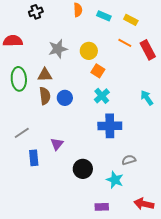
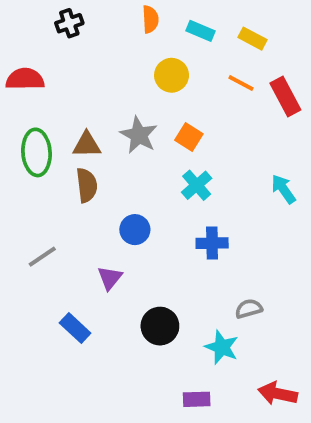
gray star: (58, 49) -> (139, 135), moved, turned -30
yellow circle: (89, 51) -> (172, 75), moved
blue circle: (65, 98) -> (135, 230), moved
blue cross: (110, 126) -> (212, 243), size x0.7
blue rectangle: (34, 158) -> (75, 328), moved, turned -42

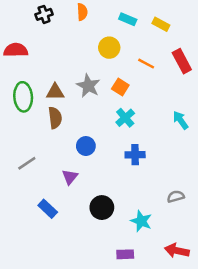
orange semicircle: (150, 19) -> (82, 12), moved
orange line: (241, 83) -> (146, 64), moved
gray semicircle: (249, 309) -> (176, 196), moved

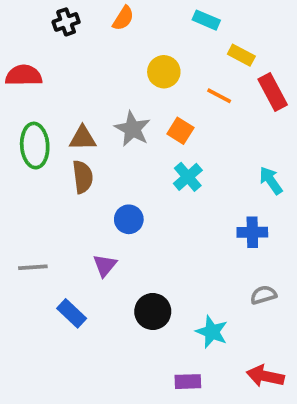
orange semicircle: (82, 12) -> (123, 18), turned 35
cyan rectangle: (128, 19) -> (206, 20), moved
yellow rectangle: (161, 24) -> (241, 55), moved
blue cross: (135, 155) -> (252, 232), moved
gray line: (27, 163) -> (33, 267), moved, turned 30

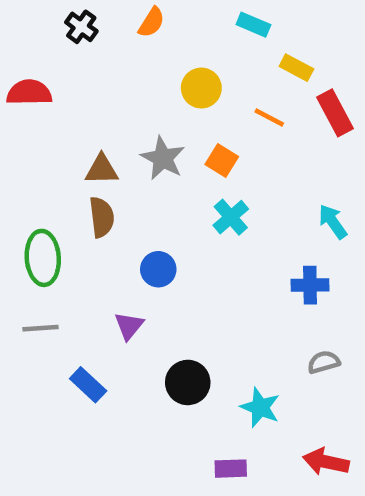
black cross: (66, 22) -> (81, 27), turned -35
green ellipse: (35, 146) -> (43, 258), moved

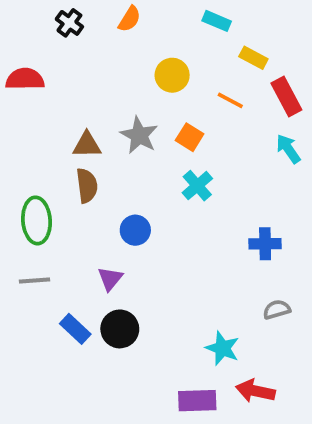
cyan arrow: (333, 222) -> (288, 149), moved
black circle: (188, 382) -> (120, 329), moved
red arrow: (326, 462) -> (255, 391), moved
purple rectangle: (231, 469) -> (197, 401), size x1.4

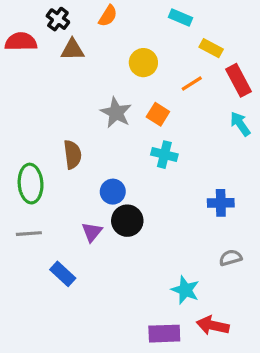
red semicircle: (25, 79) -> (21, 42), moved
orange line: (230, 100) -> (192, 84), turned -60
brown triangle: (87, 145) -> (72, 50), moved
cyan cross: (197, 186) -> (164, 155), turned -35
black circle: (120, 329) -> (127, 221), moved

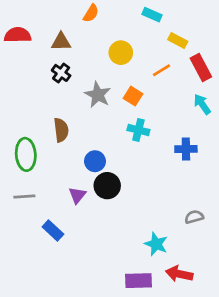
black cross: (58, 19) -> (61, 73), moved
blue cross: (221, 203) -> (186, 149), moved

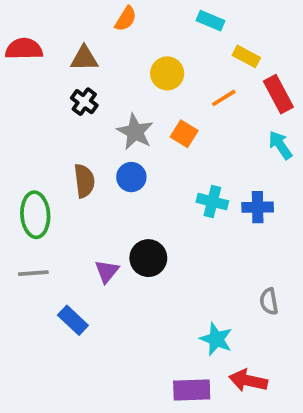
cyan cross: (138, 130) -> (212, 202), moved
blue circle: (95, 161) -> (131, 177), moved
gray semicircle: (194, 217) -> (269, 301), turned -84

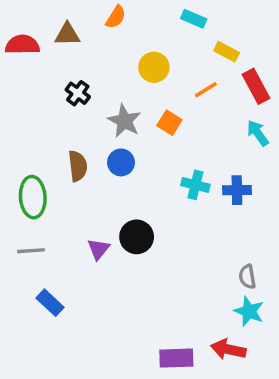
brown triangle: (84, 58) -> (67, 34), moved
blue rectangle: (73, 320) -> (50, 303), moved
cyan star: (216, 339) -> (249, 311), moved

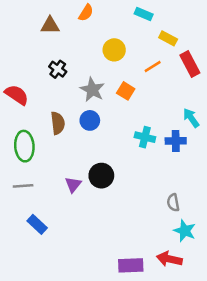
red semicircle: (22, 45) -> (17, 95), moved, turned 35
cyan arrow: (258, 133) -> (191, 118), moved
gray semicircle: (247, 277) -> (173, 203), moved

